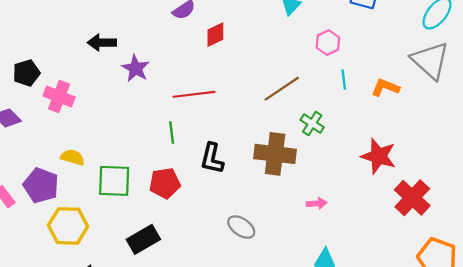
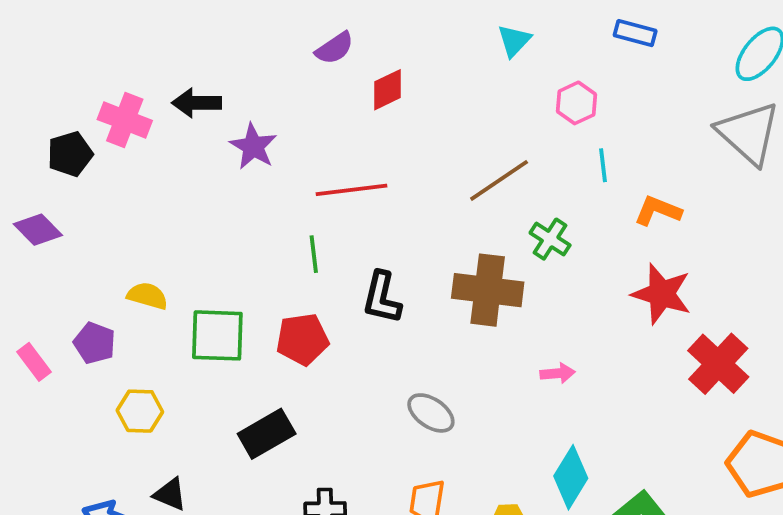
orange L-shape: (385, 88) -> (658, 211), moved
pink cross: (59, 97) -> (125, 120), moved
purple pentagon: (41, 185) -> (95, 343), size x0.7
yellow hexagon: (68, 226) -> (140, 411), size x0.7

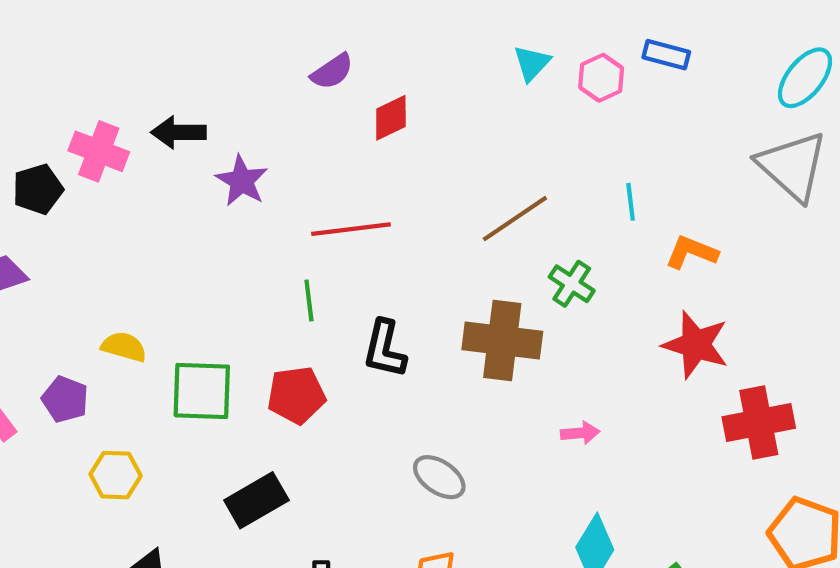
pink hexagon: (577, 103) -> (601, 78), moved
red cross: (718, 364) -> (759, 422), turned 36

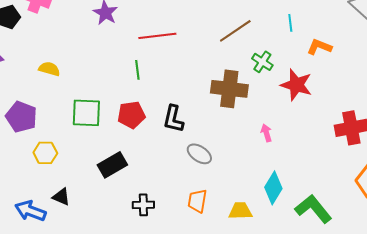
red star: (696, 345) -> (296, 85), moved
yellow semicircle: (124, 347) -> (49, 69), moved
black L-shape: (385, 349) -> (173, 119), moved
purple pentagon: (65, 399) -> (21, 117), size x1.4
pink arrow: (580, 433) -> (266, 133), turned -102

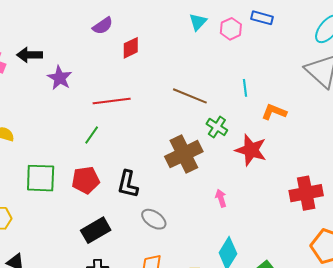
brown line: (235, 31) -> (190, 96), turned 56
green line: (137, 70) -> (92, 135), turned 42
brown cross: (229, 89) -> (184, 154), turned -33
black rectangle: (112, 165) -> (96, 230), moved

